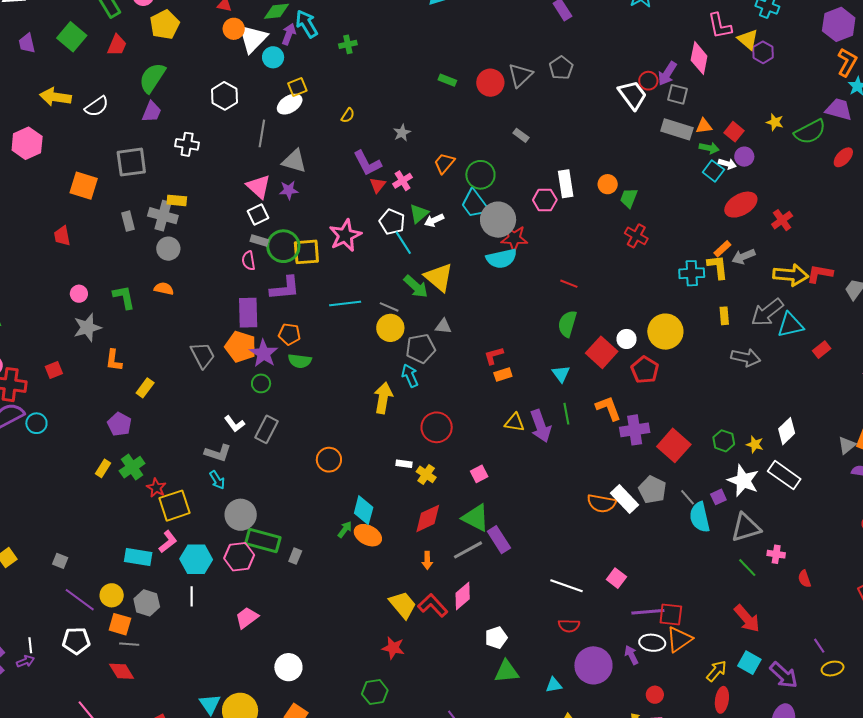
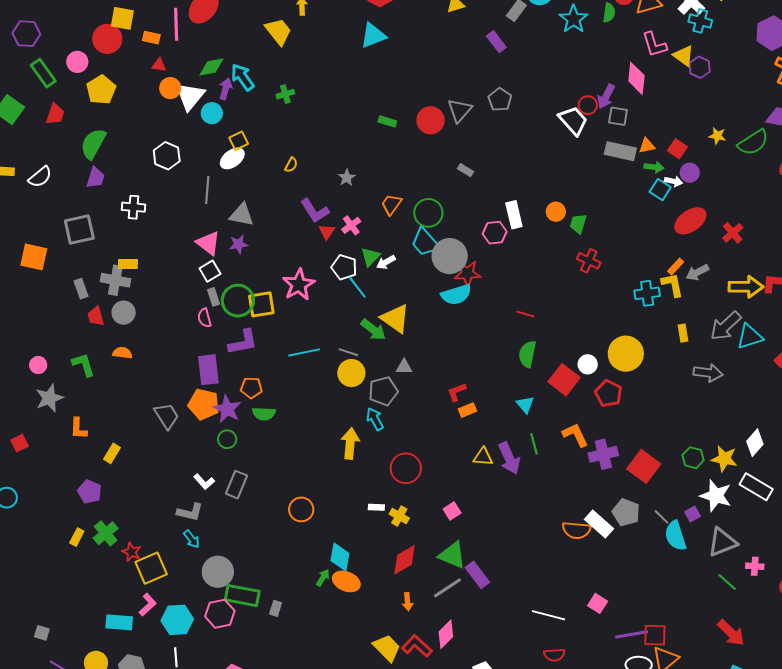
red trapezoid: (62, 236) -> (96, 316), moved
gray rectangle: (259, 240) -> (213, 297), turned 60
yellow star: (755, 444) -> (724, 459), size x1.5

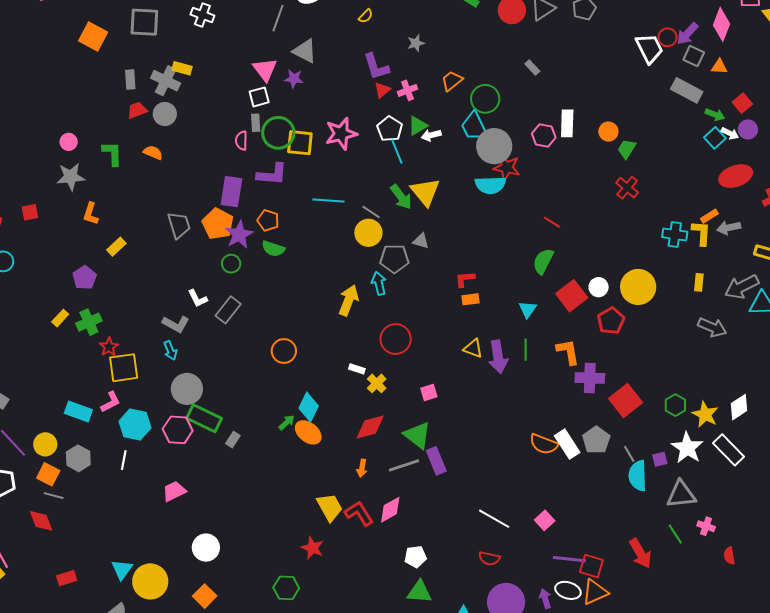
orange triangle: (647, 146) -> (719, 67), moved
red trapezoid: (96, 316) -> (137, 110), turned 70
red arrow: (731, 633) -> (640, 553), moved

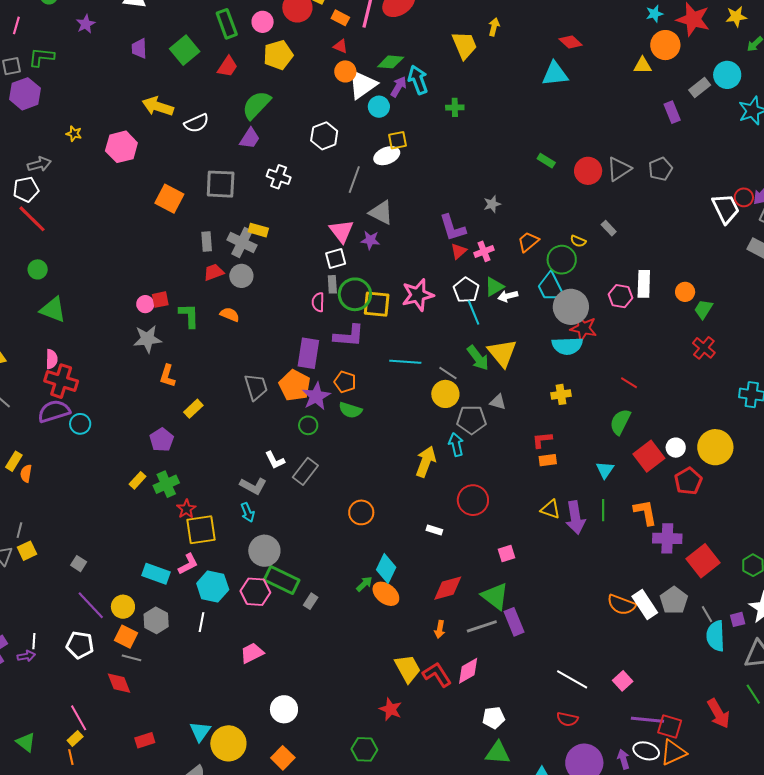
yellow semicircle: (366, 16) -> (578, 241), moved, turned 70
red square: (30, 212) -> (160, 300), moved
yellow cross: (377, 383) -> (561, 394), moved, turned 36

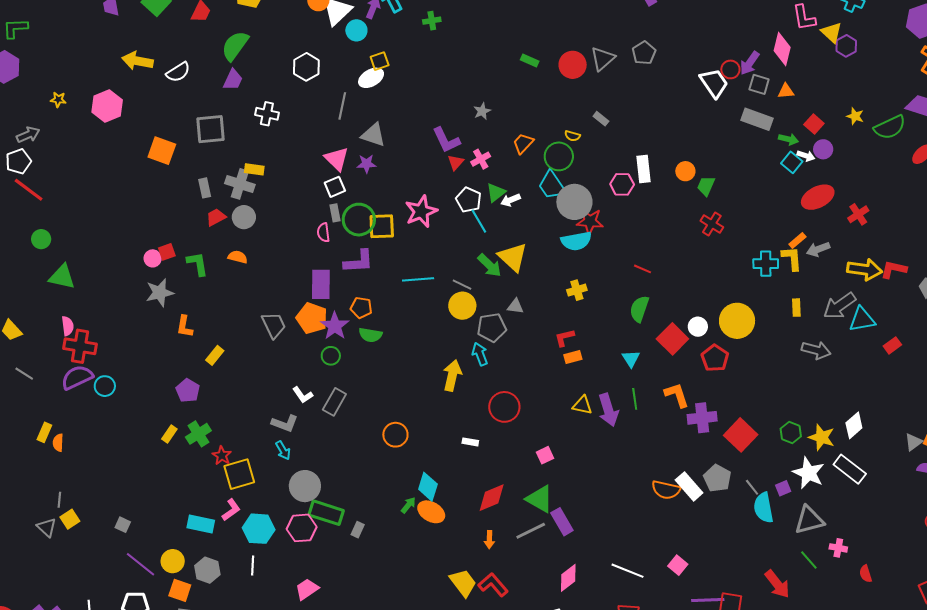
pink diamond: (468, 671) -> (568, 578), moved

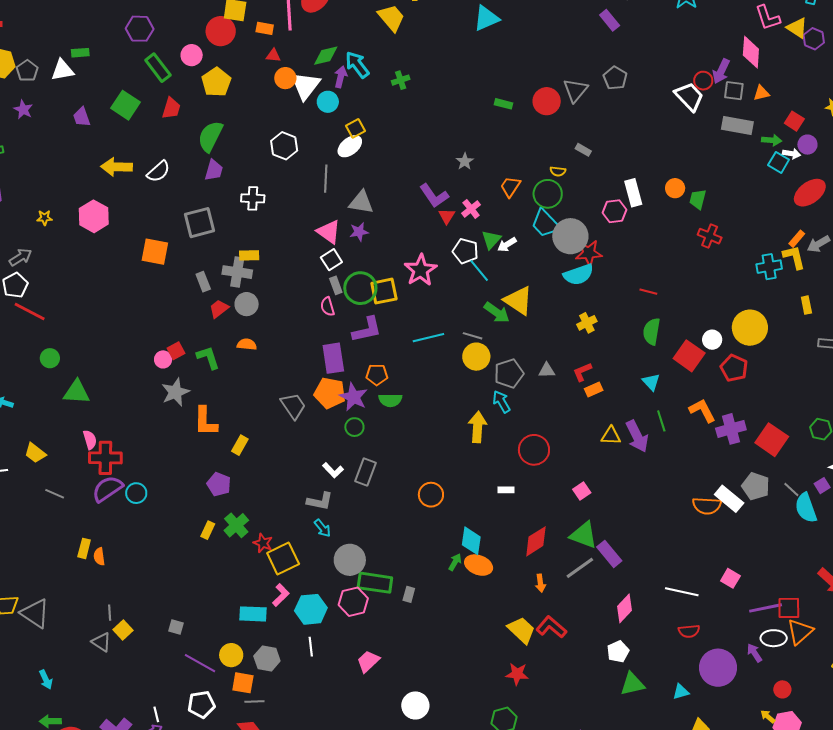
gray triangle: (515, 306) -> (547, 370), moved
orange L-shape: (185, 326) -> (205, 421), size x1.4

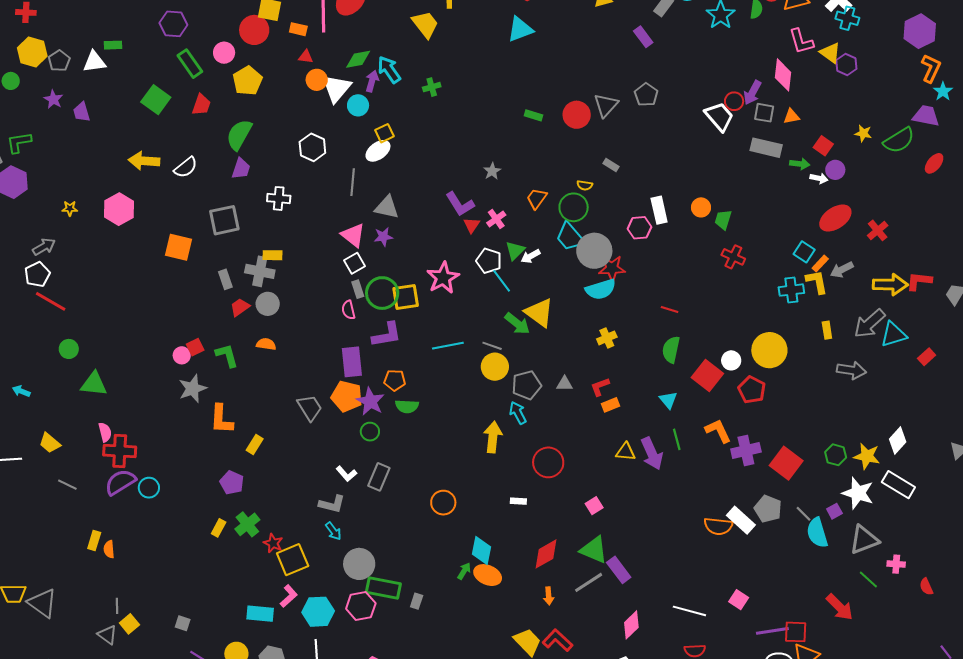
purple trapezoid: (82, 117) -> (82, 112), moved
cyan square: (779, 162) -> (804, 252), moved

